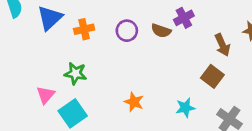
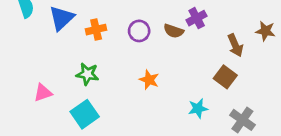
pink triangle: (46, 95) -> (43, 93), moved, turned 30
orange star: (134, 102) -> (149, 80), moved

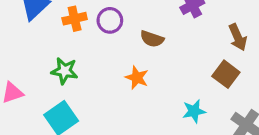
purple circle: (139, 31) -> (110, 20), moved
brown semicircle: (174, 31) -> (152, 39), moved

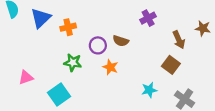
purple circle: (110, 20) -> (98, 45), moved
green star: (64, 71) -> (73, 63), moved

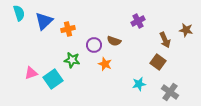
cyan square: (59, 95) -> (53, 79), moved

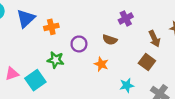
brown semicircle: (114, 41) -> (110, 40), moved
orange star: (105, 64) -> (101, 64), moved

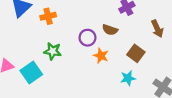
purple circle: (79, 44) -> (87, 38), moved
brown square: (147, 62) -> (136, 53), moved

